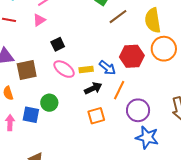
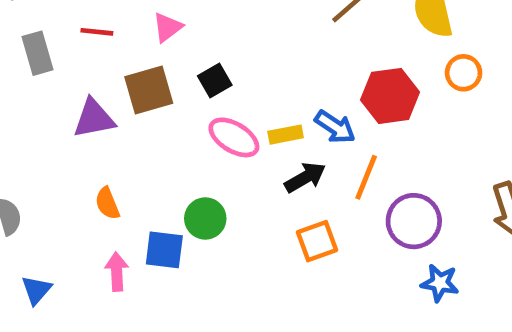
orange circle: (164, 49) -> (464, 73), size x0.6
brown square: (27, 70) -> (149, 90), moved
blue star: (147, 137) -> (440, 283), size x0.7

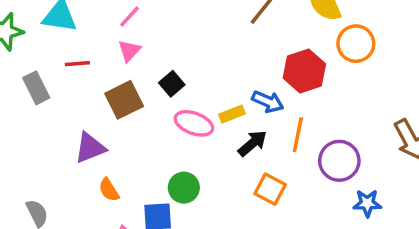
orange circle: (464, 73) -> (356, 44), size x1.4
purple triangle: (94, 118) -> (90, 148), moved
orange square: (317, 241) -> (270, 189), turned -32

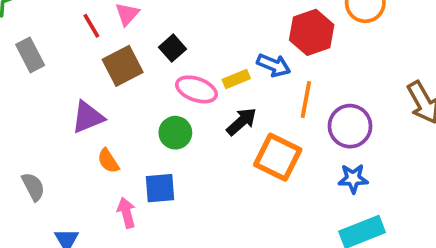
red line: (77, 64) -> (91, 26), moved, turned 65
black arrow: (252, 143) -> (242, 122), moved
green circle: (184, 188) -> (175, 133), moved
orange square: (270, 189) -> (278, 157), size x1.4
blue star: (367, 203) -> (353, 179), moved

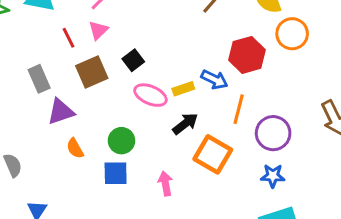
gray rectangle: (30, 55) -> (39, 79), moved
green circle: (175, 133) -> (121, 141), moved
pink arrow: (126, 213) -> (165, 183), moved

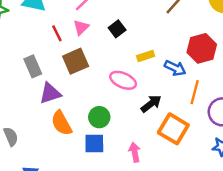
black square: (133, 60) -> (117, 29), moved
yellow rectangle: (183, 89) -> (146, 56), moved
orange semicircle: (75, 148) -> (61, 123), size x1.5

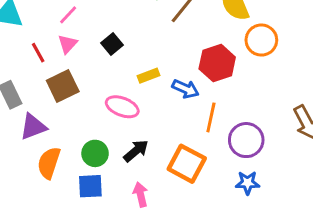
black arrow: (151, 104) -> (136, 151), moved
orange semicircle: (61, 123) -> (49, 163), turned 50

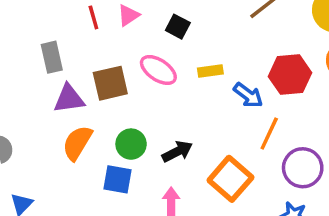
black square: (112, 44) -> (178, 27), turned -35
brown square: (63, 86) -> (110, 83), moved
pink ellipse: (122, 107) -> (158, 70), moved

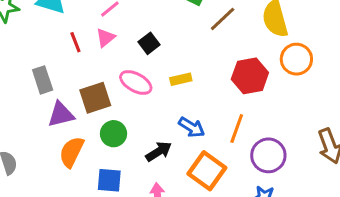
black square: (178, 27) -> (149, 43), turned 30
blue arrow: (248, 95) -> (192, 127), moved
green circle: (131, 144) -> (113, 134), moved

